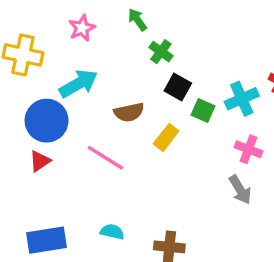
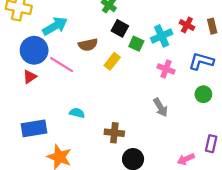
pink line: (105, 158) -> (62, 65), moved
gray arrow: (240, 190) -> (161, 107), moved
cyan semicircle: (112, 232) -> (77, 113), moved

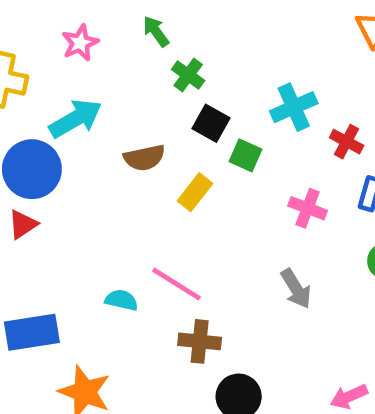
red cross: (187, 25) -> (347, 142), moved
cyan cross: (162, 36) -> (294, 107), moved
pink line: (62, 65) -> (177, 284), moved

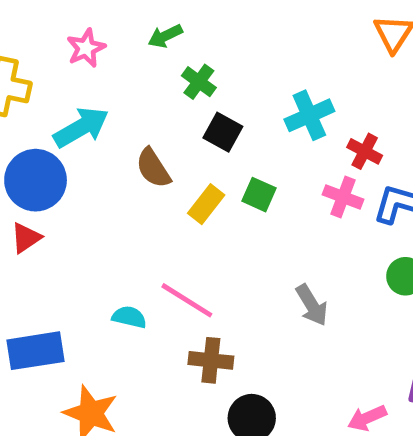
green arrow: (156, 31) -> (165, 36), turned -80
green square: (245, 155) -> (259, 195), moved
brown semicircle: (144, 158) -> (153, 168), turned 69
pink cross: (308, 208) -> (343, 197), moved

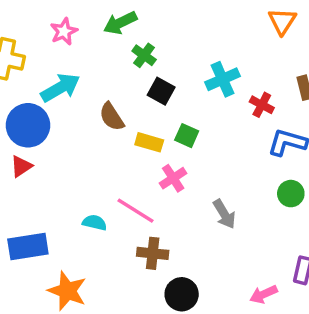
green arrow: (165, 36) -> (120, 23), size x1.4
pink cross: (343, 197) -> (173, 178), moved, turned 36
yellow rectangle: (206, 204) -> (149, 142), turned 68

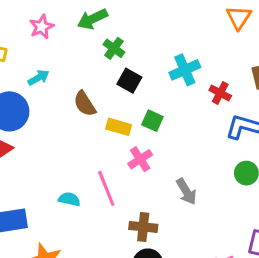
cyan arrow: (60, 88) -> (39, 78), size x0.6
pink line: (136, 211) -> (106, 188), turned 36
brown cross: (153, 253) -> (143, 227), moved

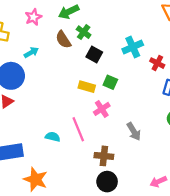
brown semicircle: (85, 104) -> (63, 40), moved

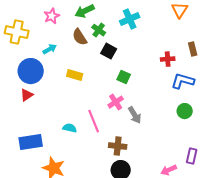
cyan cross: (133, 47) -> (130, 19), moved
red cross: (157, 63) -> (168, 59), turned -32
yellow rectangle: (87, 87) -> (75, 75), moved
gray arrow: (134, 131) -> (135, 115), moved

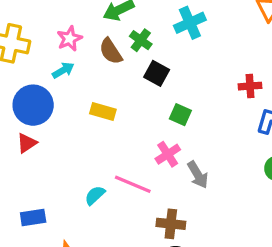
pink star: (52, 16) -> (70, 39), moved
pink line: (94, 121) -> (133, 184), turned -45
cyan semicircle: (70, 128) -> (95, 195), turned -56
blue rectangle: (31, 142) -> (33, 218), size x0.7

